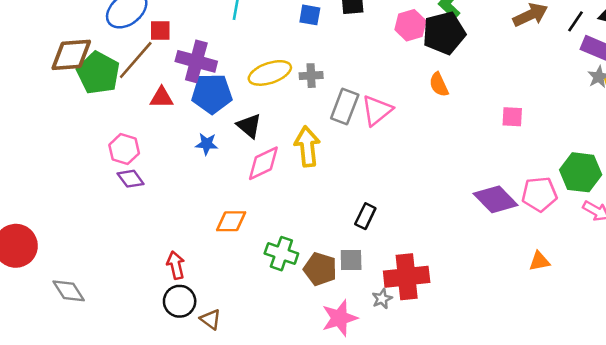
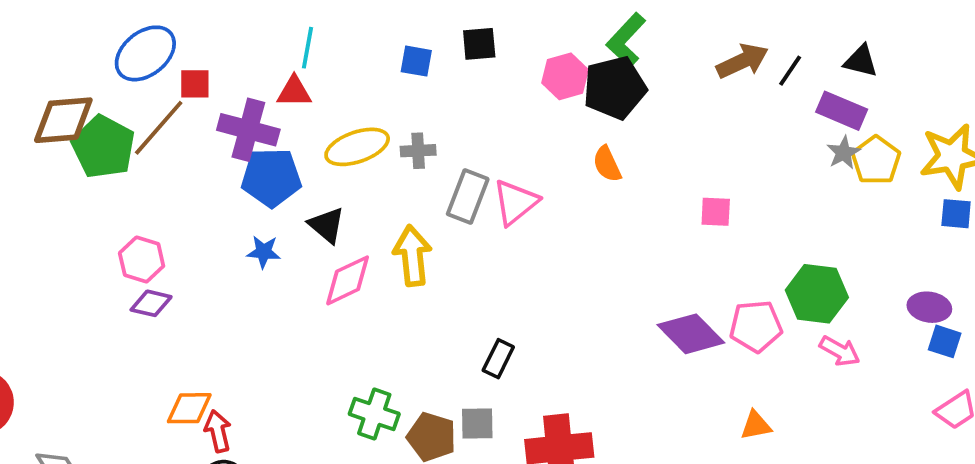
black line: (576, 21) -> (790, 71), moved
red triangle: (162, 97) -> (294, 92), moved
purple diamond: (131, 179) -> (151, 303), turned -40
orange diamond: (231, 221) -> (189, 408), moved

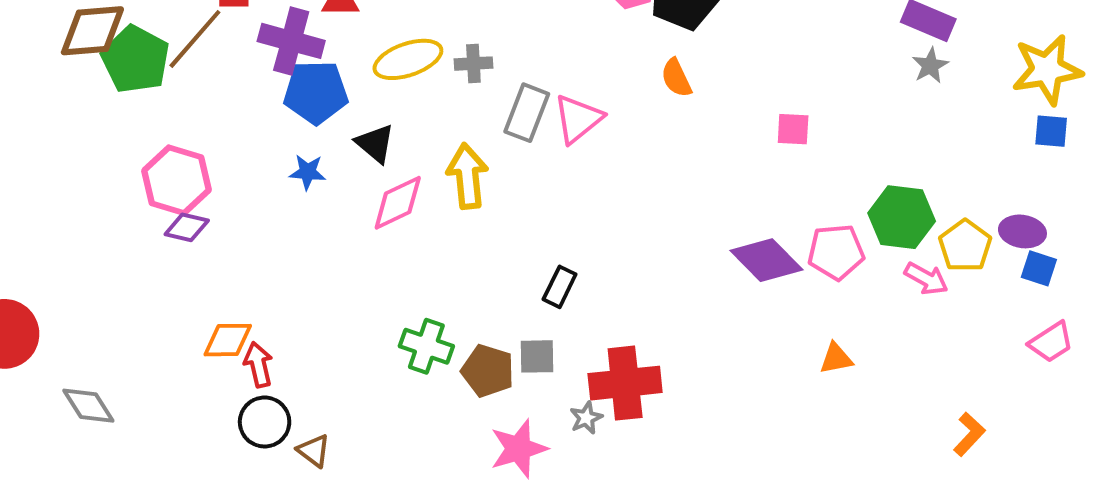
yellow pentagon: (876, 160) -> (965, 246), moved
pink hexagon: (142, 259) -> (176, 180), size x1.4

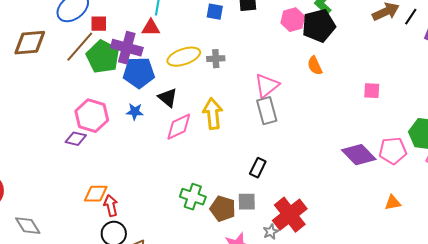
green pentagon: (136, 59) -> (103, 57), moved
gray rectangle: (527, 113) -> (267, 111), moved, turned -36
pink hexagon: (176, 180) -> (92, 116), moved
red cross: (625, 383) -> (290, 215), turned -32

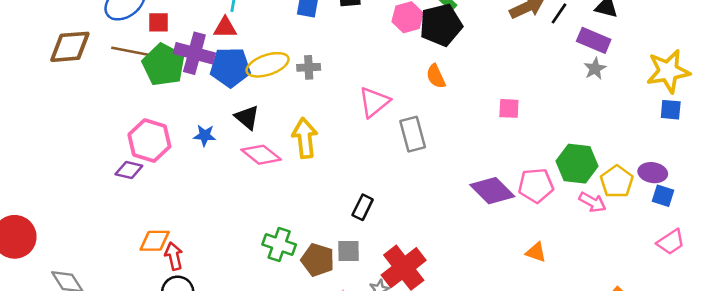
brown line: (80, 47) -> (134, 52), turned 60
blue pentagon: (139, 73) -> (230, 67), moved
gray rectangle: (267, 111) -> (413, 134), moved
pink diamond: (179, 127) -> (261, 155), turned 64
orange triangle: (393, 203) -> (536, 252), turned 30

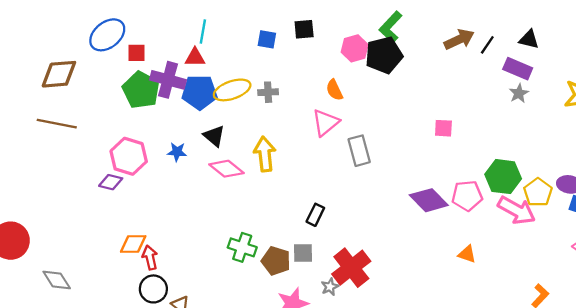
brown line: (134, 52) -> (57, 124), moved
orange semicircle: (436, 76) -> (334, 90), moved
pink arrow: (592, 202) -> (517, 210), size x1.6

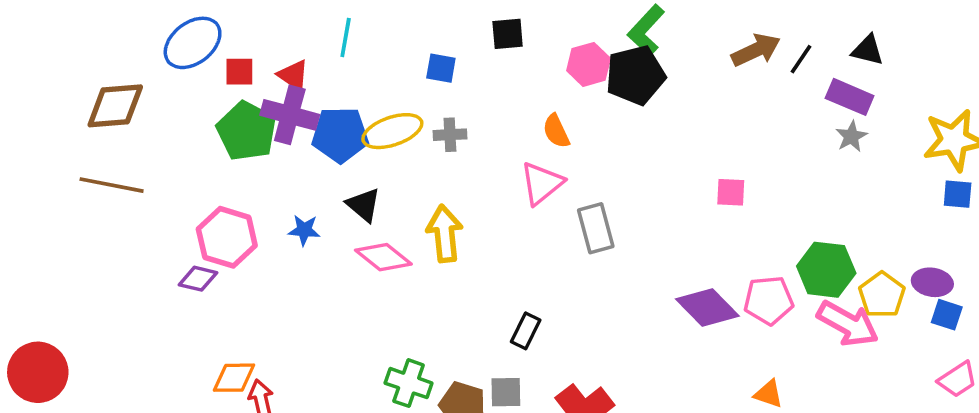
blue square: (267, 39) -> (441, 68), moved
red triangle: (195, 57) -> (293, 75), moved, turned 35

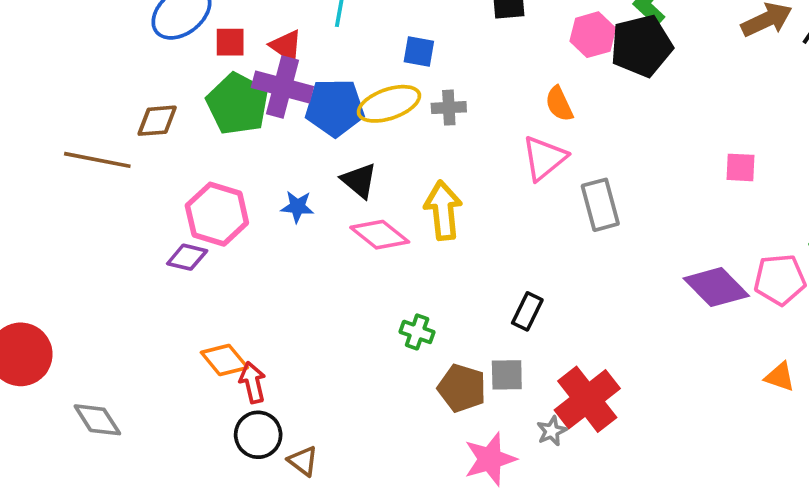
blue square: (441, 68) -> (419, 51), moved
brown diamond: (115, 106) -> (157, 121), moved, size x0.7
orange diamond: (234, 378) -> (224, 360), turned 51
green cross: (409, 383) -> (417, 332), moved, size x0.7

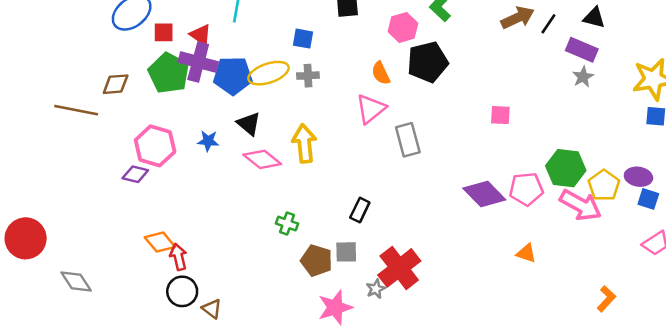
black pentagon: (641, 46) -> (428, 62), moved
blue square: (419, 51) -> (303, 39), moved

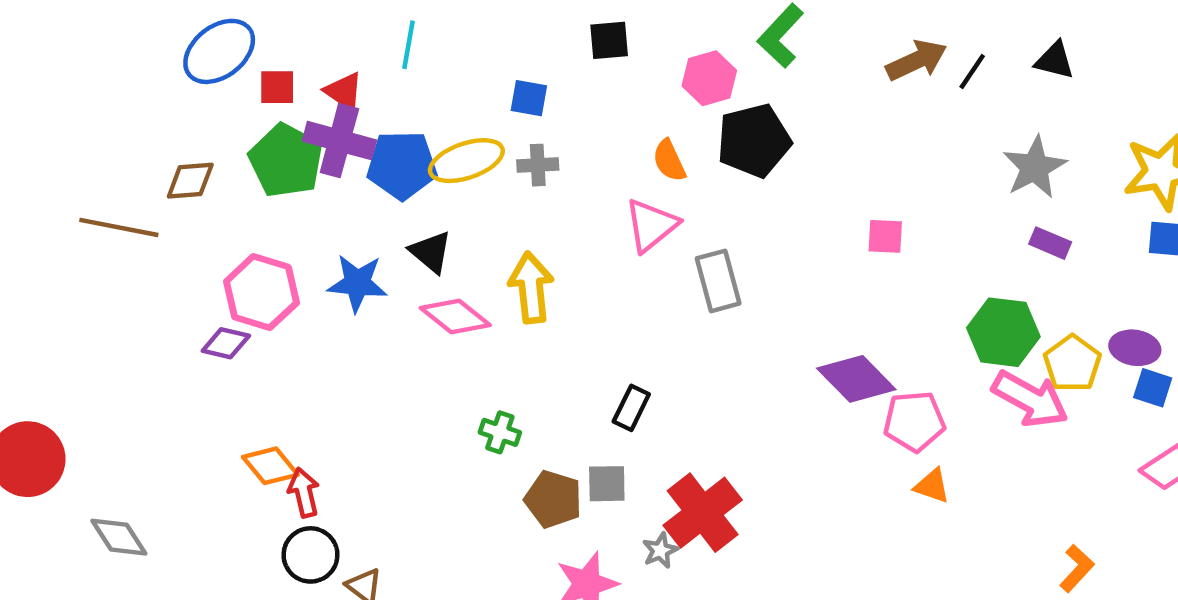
purple rectangle: (582, 50) -> (1050, 243), moved, size x0.7
gray star: (583, 77) -> (1035, 167), size x1.6
blue star: (208, 141) -> (357, 283), size x1.5
pink pentagon: (526, 189) -> (914, 421), moved

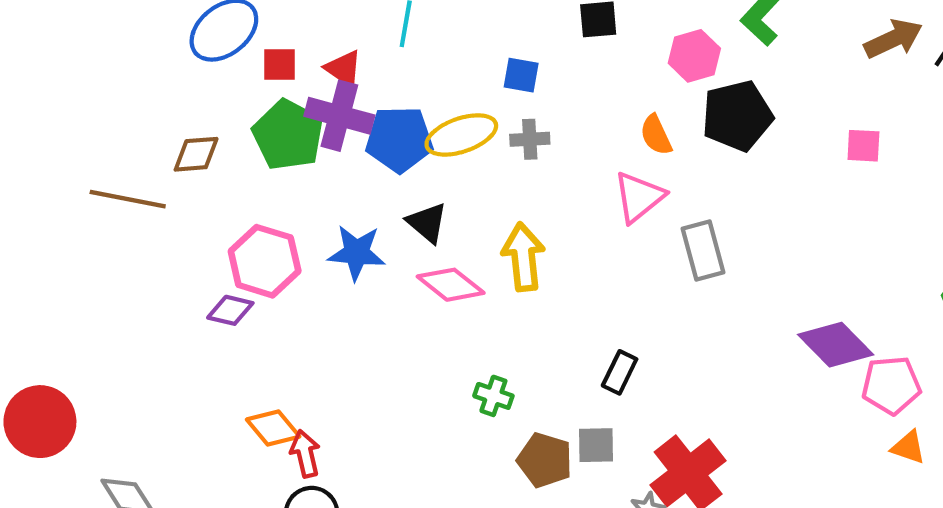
pink square: (885, 236) -> (863, 146), moved

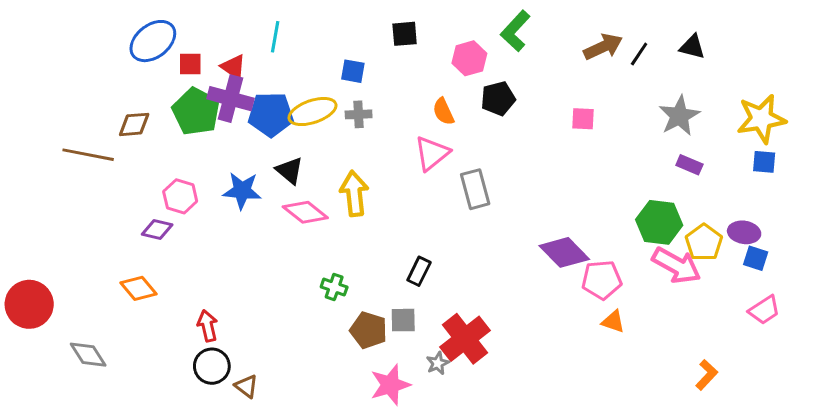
black pentagon: (737, 116) -> (498, 99), size x0.7
pink hexagon: (265, 261) -> (180, 196), size x0.7
orange diamond: (273, 428) -> (138, 288), moved

